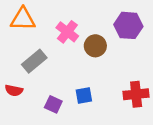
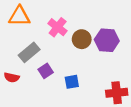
purple hexagon: (128, 25) -> (107, 40), moved
red cross: (136, 94) -> (117, 93), moved
purple square: (53, 104) -> (46, 71), moved, turned 32

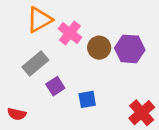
orange triangle: (19, 16) -> (39, 20), moved, turned -30
red semicircle: (12, 77) -> (17, 114), moved
red cross: (117, 93) -> (142, 113), turned -35

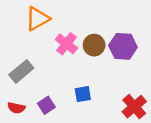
pink cross: (70, 33) -> (66, 44), moved
gray rectangle: (35, 64) -> (21, 71), moved
purple square: (55, 86) -> (46, 105), moved

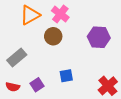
pink cross: (66, 44) -> (60, 14), moved
brown circle: (94, 45) -> (53, 36), moved

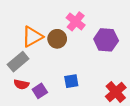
pink cross: (60, 14) -> (76, 21), moved
orange triangle: (30, 15) -> (32, 37), moved
red semicircle: (13, 87) -> (21, 84), moved

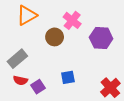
orange triangle: (32, 37) -> (27, 15), moved

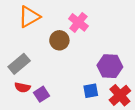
purple hexagon: (101, 38) -> (110, 66), moved
blue square: (68, 77) -> (91, 91), moved

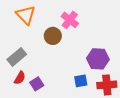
orange triangle: (29, 17) -> (26, 15), turned -45
red semicircle: (22, 87) -> (20, 78), turned -72
red cross: (120, 95) -> (107, 85), turned 36

